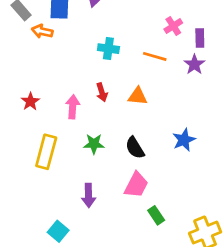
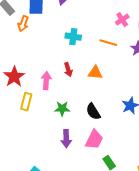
orange arrow: (42, 31) -> (23, 24), turned -84
red star: (30, 101) -> (14, 77), size x1.5
yellow rectangle: (46, 152) -> (26, 102), moved, size x0.7
purple arrow: (89, 195) -> (66, 139), moved

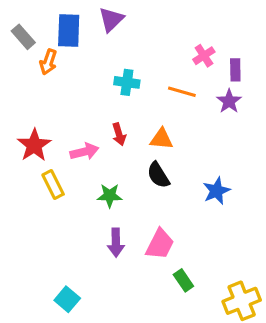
pink arrow: (46, 81) -> (84, 152), turned 72
yellow rectangle: (26, 102) -> (53, 185), turned -42
black semicircle: (93, 112) -> (158, 175), moved

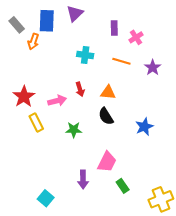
purple rectangle: (235, 70) -> (114, 28), moved
purple arrow: (116, 243) -> (83, 180), moved

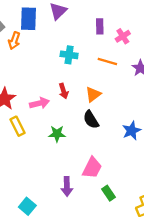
orange triangle: (108, 92) -> (93, 94), turned -42

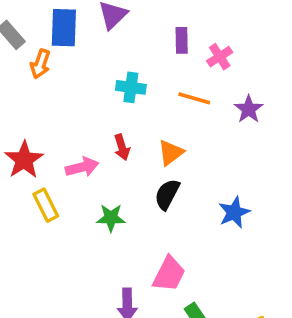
black semicircle: (91, 120) -> (167, 194), turned 60

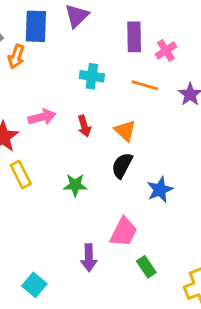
purple rectangle: (182, 40) -> (134, 37), size x1.4
orange triangle: (171, 153) -> (125, 131), turned -40
pink arrow: (82, 167) -> (42, 117), moved
blue star: (234, 212) -> (160, 190), moved

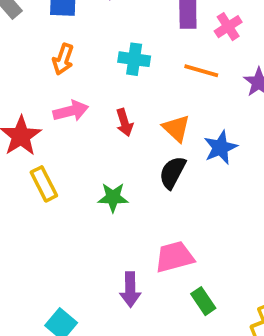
orange arrow: (16, 57) -> (63, 59), moved
blue star: (160, 190) -> (220, 147), moved
pink trapezoid: (124, 232) -> (174, 257), turned -132

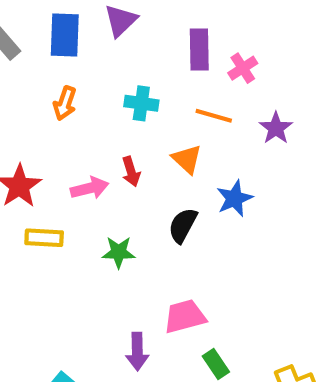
pink arrow: (71, 111) -> (90, 188), moved
orange triangle: (176, 128) -> (187, 159), moved
yellow rectangle: (44, 184) -> (44, 238), turned -60

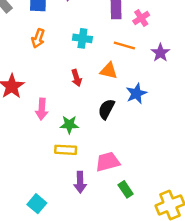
orange triangle: (187, 159) -> (109, 71), turned -30
pink arrow: (90, 188) -> (42, 109), moved, turned 108
yellow rectangle: (44, 238) -> (66, 150), moved

